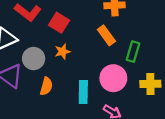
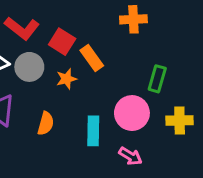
orange rectangle: (106, 35) -> (92, 58), moved
gray circle: (34, 59) -> (29, 67), moved

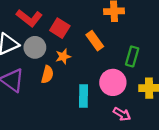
orange rectangle: (92, 58) -> (95, 41), moved
orange semicircle: (46, 123) -> (47, 75), moved
pink arrow: (130, 156) -> (122, 114), moved

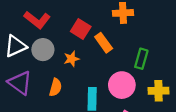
red square: (60, 28) -> (81, 29), moved
orange semicircle: (47, 75) -> (55, 87), moved

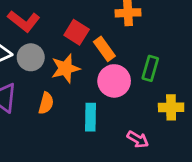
orange star: (72, 59) -> (65, 68), size x1.5
pink circle: (122, 85) -> (114, 81), moved

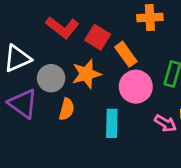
red L-shape: (24, 21) -> (62, 27), moved
gray circle: (31, 57) -> (51, 78), moved
pink arrow: (138, 139) -> (165, 123), moved

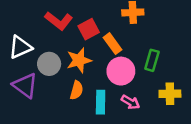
red square: (98, 37) -> (89, 29), turned 30
orange semicircle: (67, 109) -> (77, 90), moved
pink arrow: (165, 123) -> (130, 102), moved

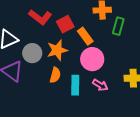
green rectangle: (152, 60) -> (118, 26), moved

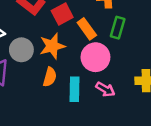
green rectangle: (118, 26) -> (118, 28), moved

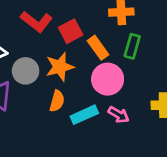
cyan rectangle: (74, 89) -> (84, 115), turned 65

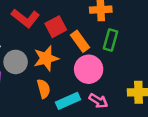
orange semicircle: (57, 101) -> (44, 89), turned -30

